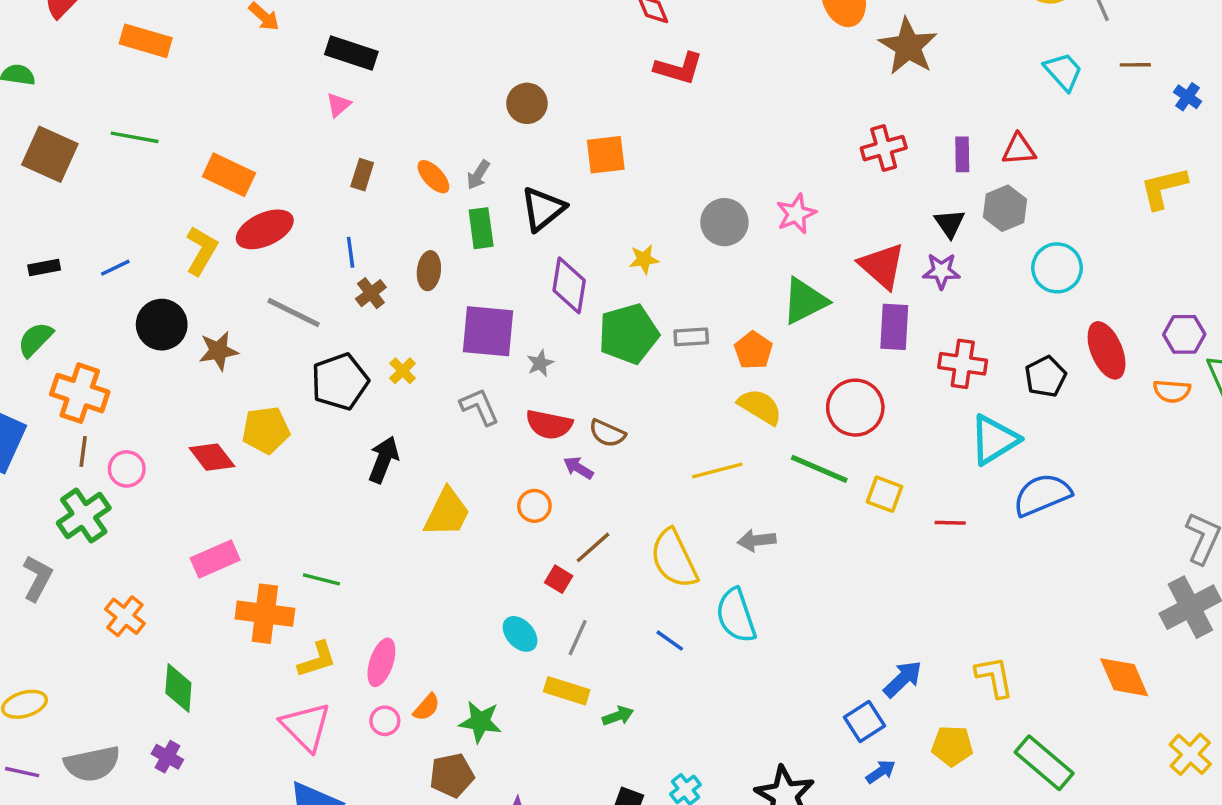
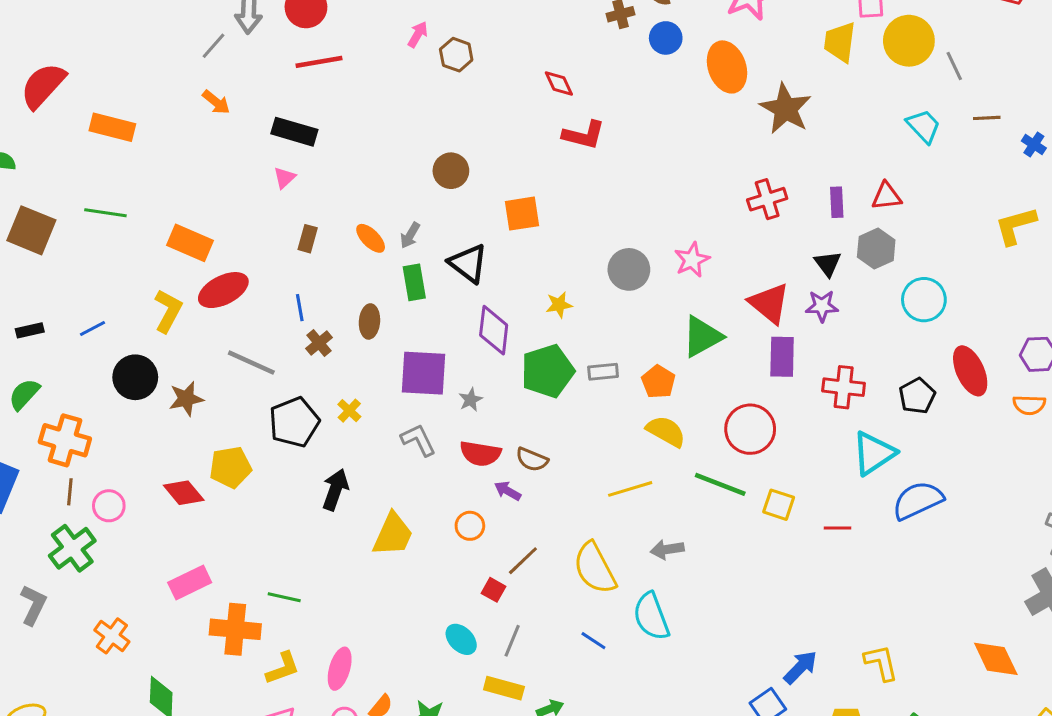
black triangle: (543, 209) -> (468, 263), turned -42

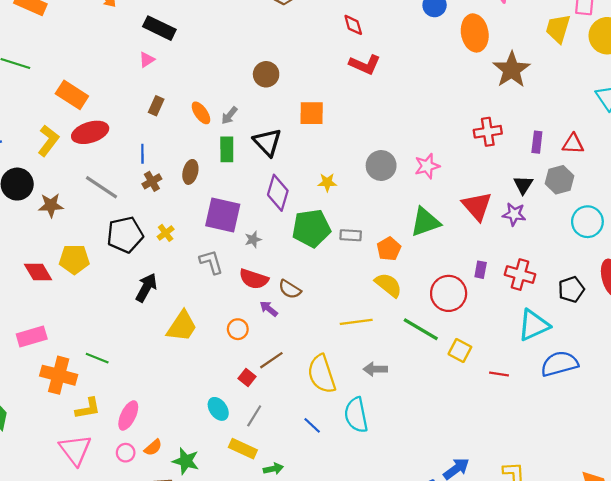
purple rectangle: (782, 357) -> (481, 270), moved, size x0.6

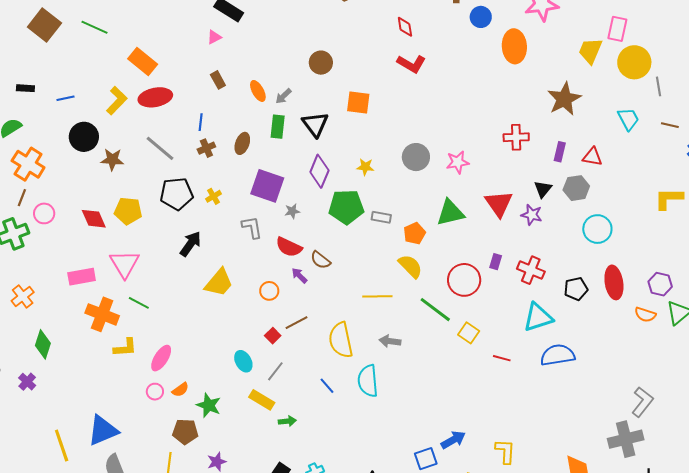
brown star: (512, 70) -> (564, 99), moved
brown rectangle: (156, 106) -> (218, 80), turned -60
pink triangle: (75, 450) -> (124, 264), moved

